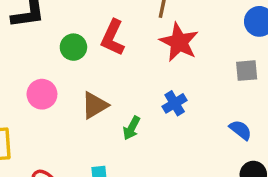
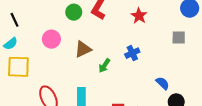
red star: (179, 42) -> (139, 16), size x0.7
blue semicircle: (240, 130) -> (163, 83), moved

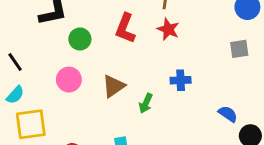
green circle: (74, 12) -> (80, 39), moved
red star: (139, 16) -> (168, 29), moved
blue cross: (132, 53) -> (181, 80), turned 32

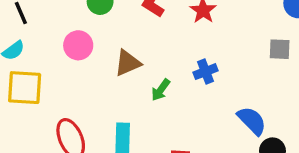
blue cross: (181, 80) -> (205, 72), turned -30
blue semicircle: (228, 114) -> (252, 121), size x1.4

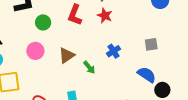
gray square: (280, 49) -> (151, 44), moved
green arrow: (161, 90) -> (89, 67), turned -64

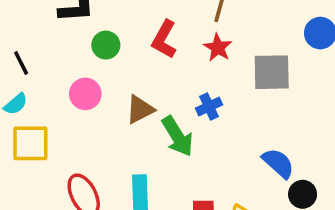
gray square: (151, 44) -> (272, 72), moved, size x1.6
blue cross: (113, 51) -> (209, 107), moved
green arrow: (89, 67) -> (177, 136), size x1.6

